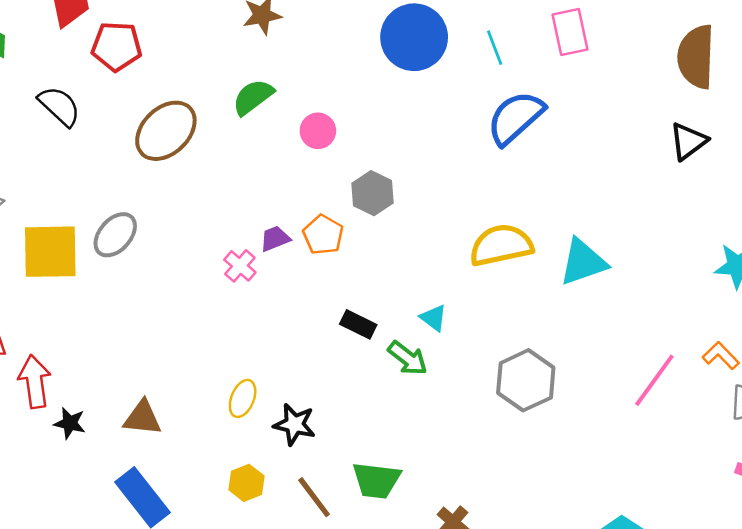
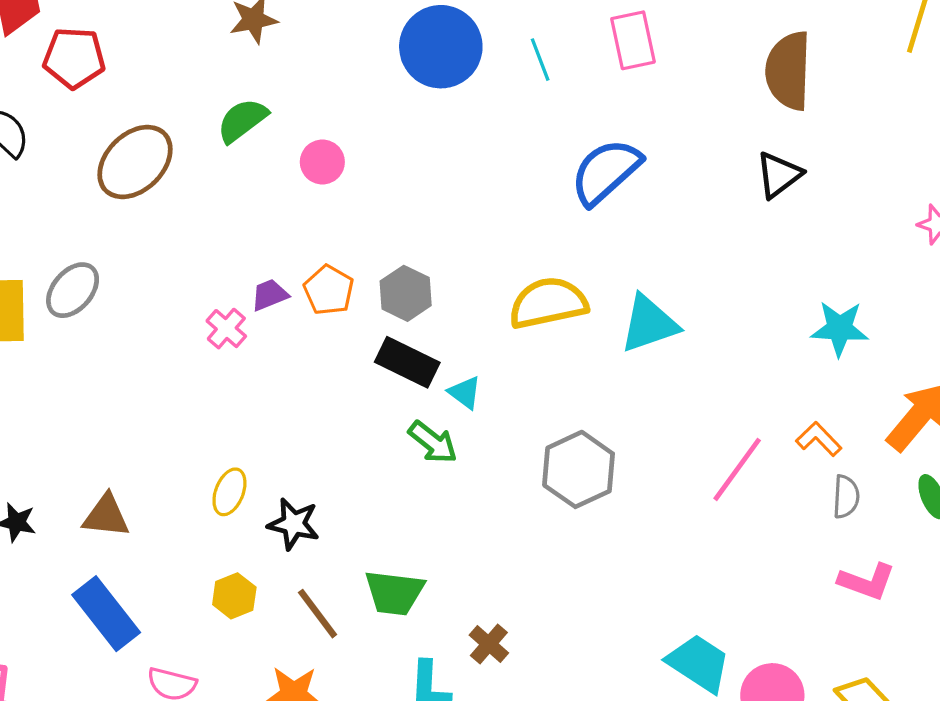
blue semicircle: (515, 118) -> (606, 172), moved
gray hexagon: (372, 193) -> (406, 293), moved
black rectangle: (358, 324) -> (407, 362), moved, size x1.4

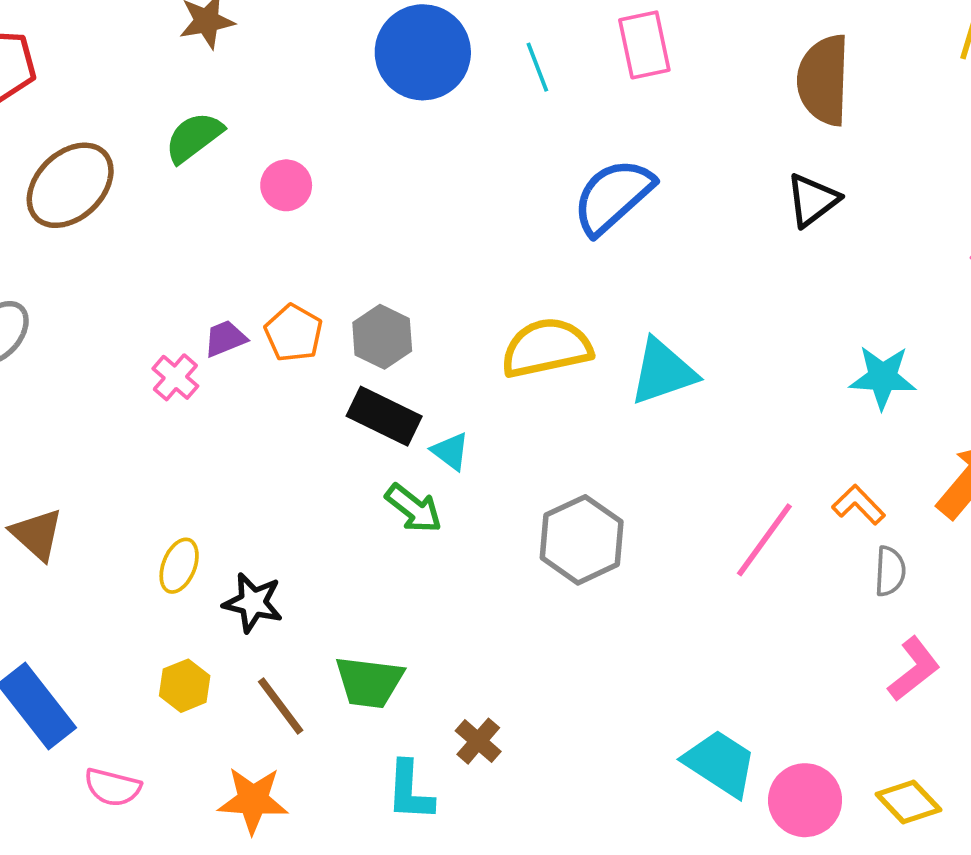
brown triangle: (106, 516) -> (37, 534), moved, turned 36
pink L-shape: (867, 582) -> (914, 669), turned -58

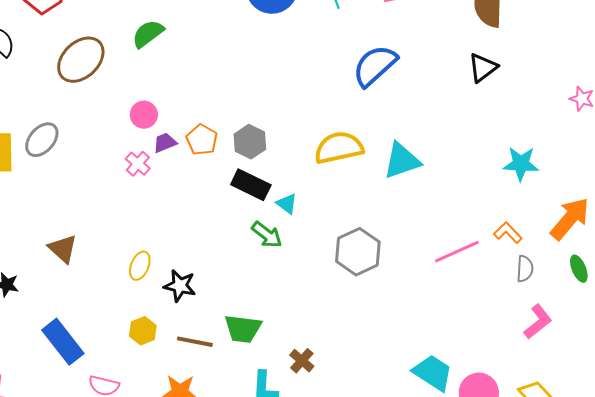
pink circle: (286, 185) -> (144, 115), moved
pink line: (764, 540) -> (457, 252), turned 30
brown line: (281, 706) -> (195, 342), turned -42

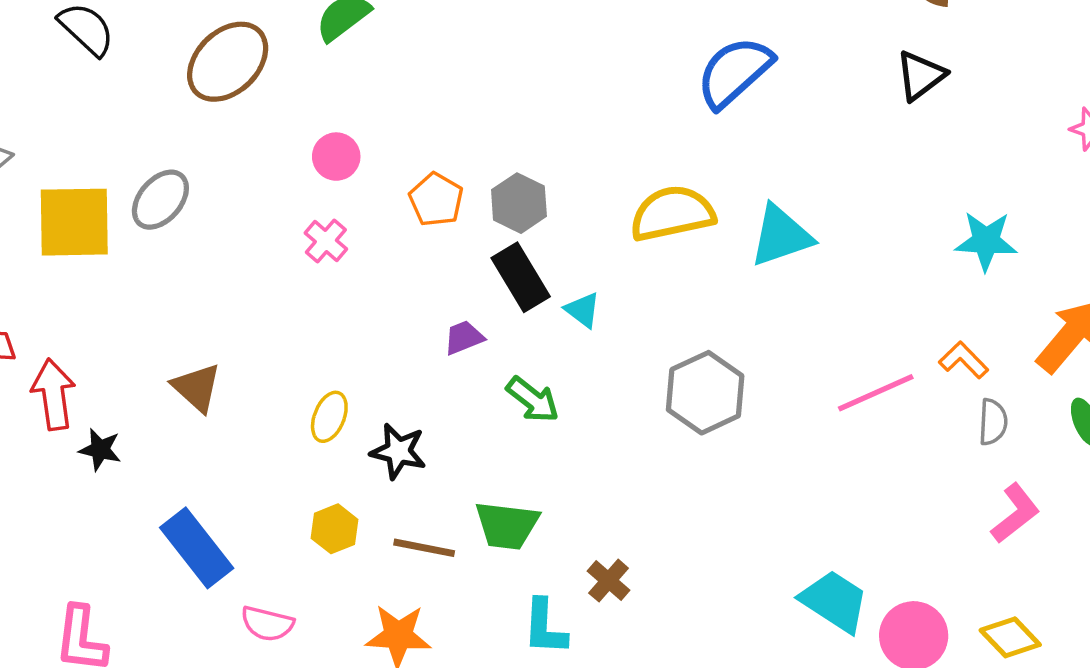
purple trapezoid: (165, 143) -> (464, 338), moved
black rectangle: (251, 185) -> (521, 277), turned 33
green arrow: (267, 235) -> (533, 400), moved

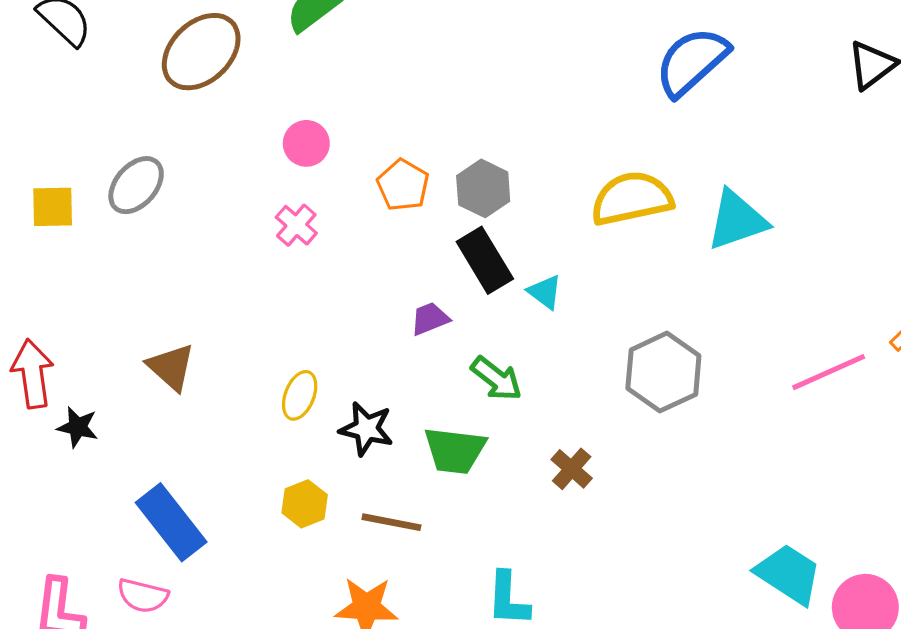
yellow square: (74, 222) -> (53, 207), size x0.6
green trapezoid: (507, 525) -> (455, 450), moved
brown cross: (609, 581) -> (572, 469), moved
pink semicircle: (267, 624) -> (143, 596), moved

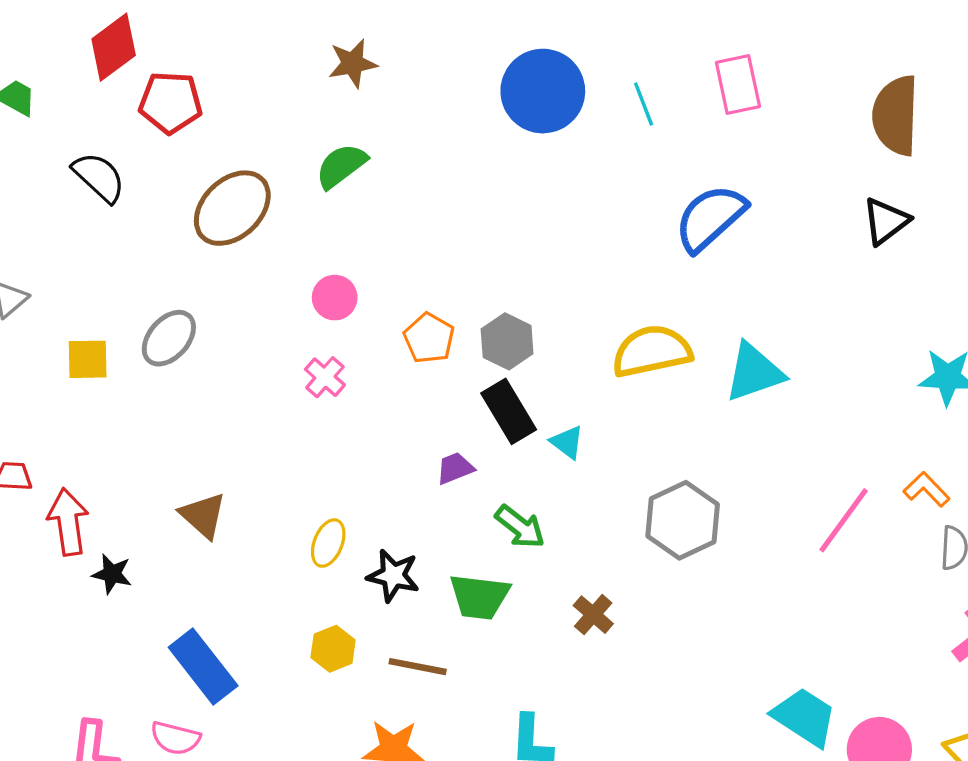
pink line: (829, 372) -> (844, 520), turned -30

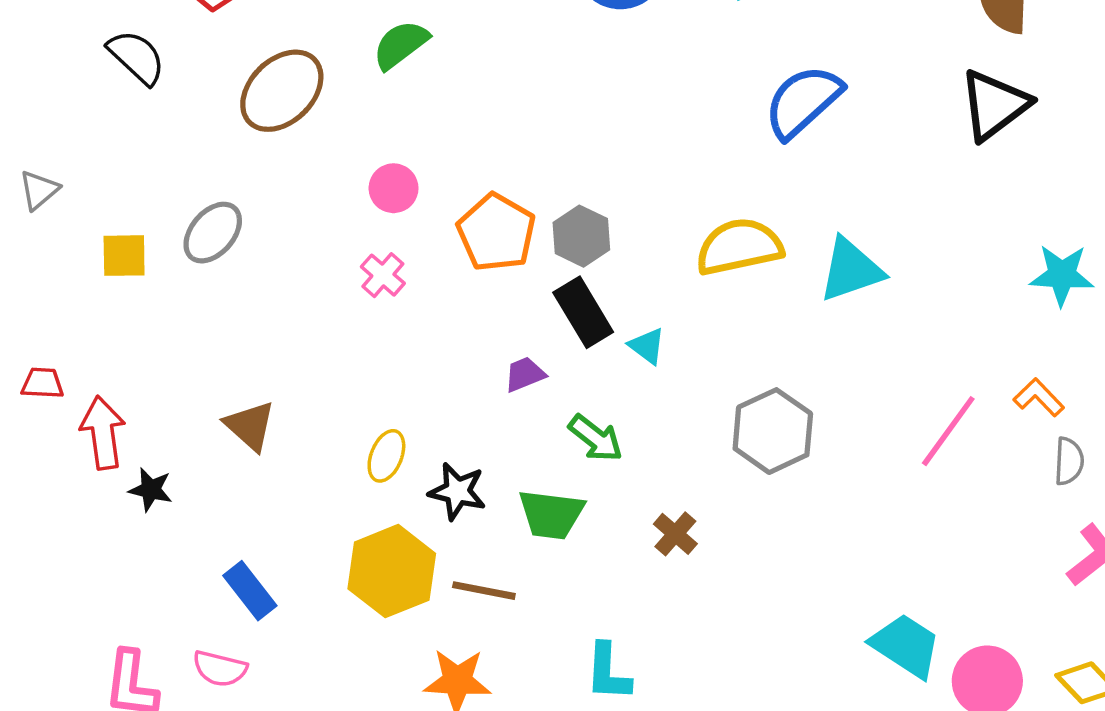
black triangle: (886, 221) -> (994, 105), size x1.4
orange pentagon: (429, 338) -> (496, 233), size x1.4
yellow hexagon: (333, 649) -> (392, 571), size x1.8
blue rectangle: (203, 667) -> (250, 591), size x0.7

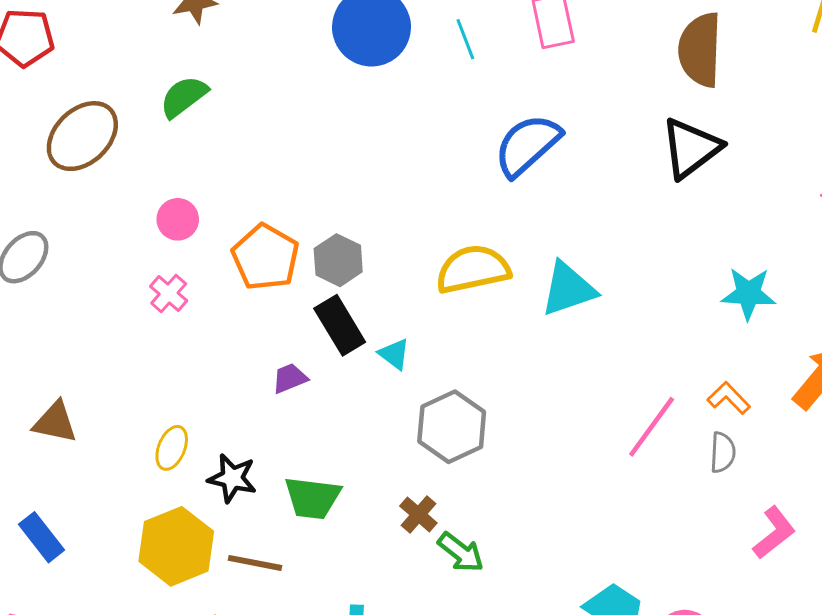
brown triangle: (250, 426) -> (55, 422), turned -30
gray hexagon: (773, 431) -> (452, 427), moved
green arrow: (596, 438) -> (461, 552), moved
gray semicircle: (1069, 461) -> (723, 452), moved
blue rectangle: (250, 591) -> (41, 537), moved

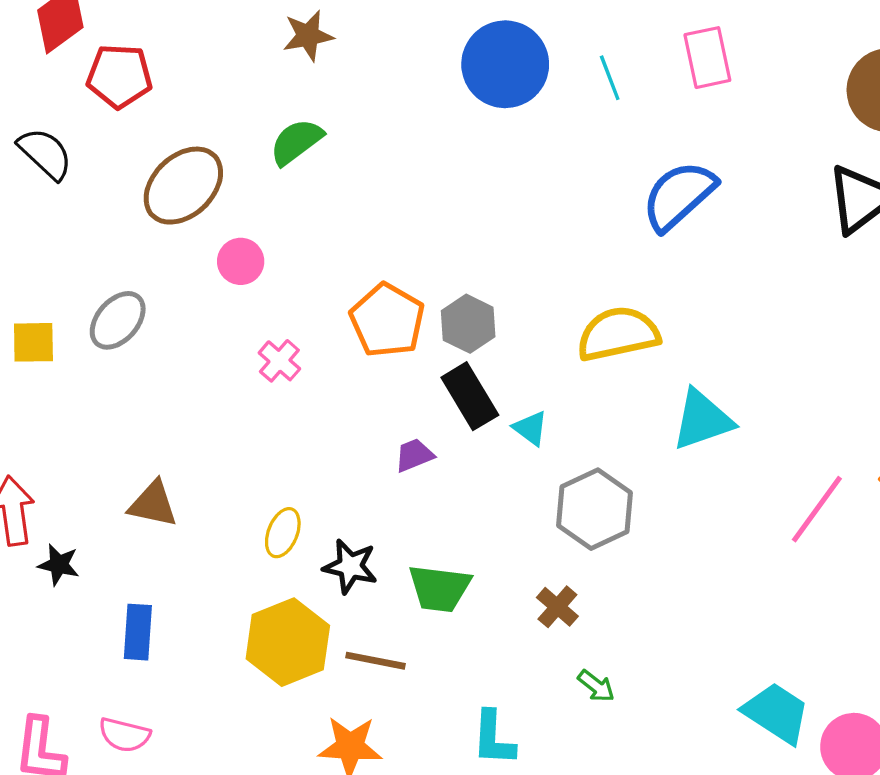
pink circle: (178, 219) -> (241, 261), moved
cyan triangle: (568, 289) -> (702, 420), moved
blue rectangle: (41, 537) -> (138, 632), turned 42
green arrow: (461, 552) -> (596, 686), moved, size x0.7

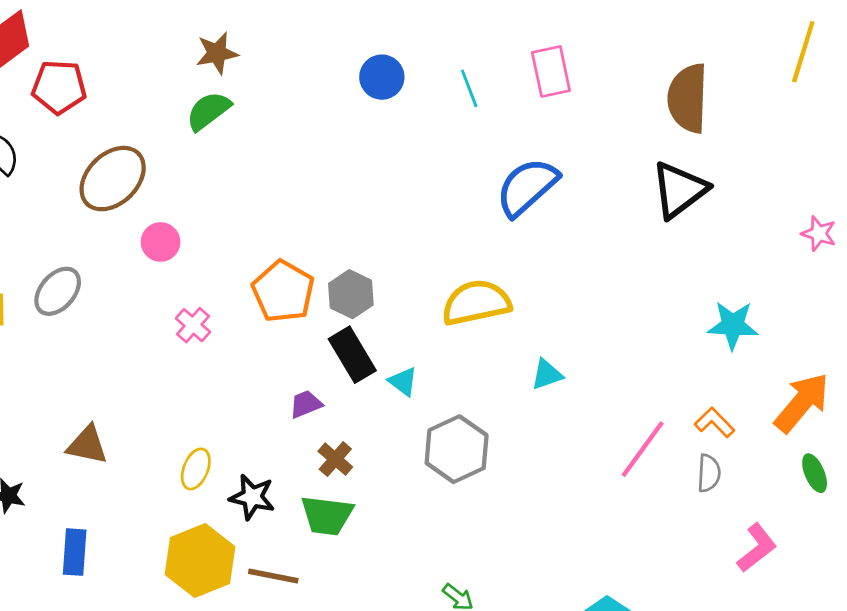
blue circle: (505, 64) -> (382, 77), size x0.6
green semicircle: (296, 142) -> (208, 111), moved
cyan triangle: (702, 420) -> (547, 374), size x0.6
brown cross: (557, 607) -> (335, 459), moved

